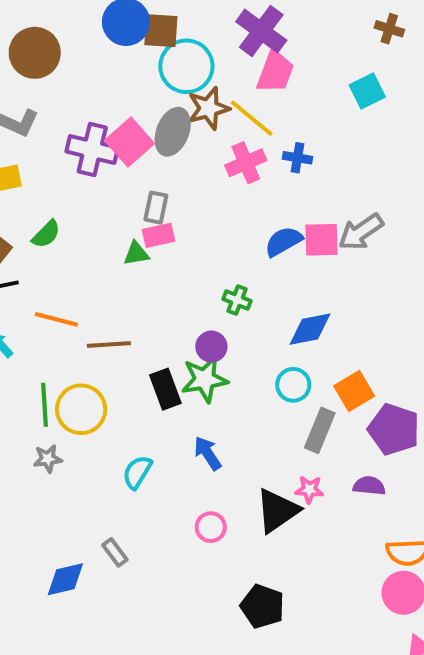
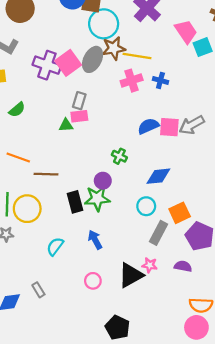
pink trapezoid: (275, 72) -> (186, 31), moved, turned -60
yellow line: (252, 118) -> (137, 56), turned -36

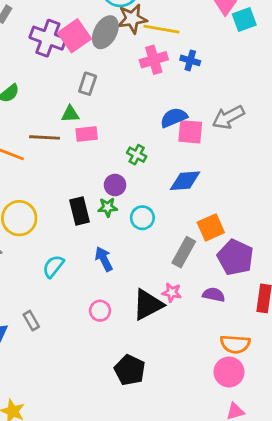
pink rectangle: (79, 116) -> (87, 134), moved
pink square: (169, 127) -> (190, 132), moved
brown line: (46, 174) -> (45, 137), moved
green star: (97, 199) -> (108, 207), size x0.6
cyan circle: (146, 206) -> (142, 218), moved

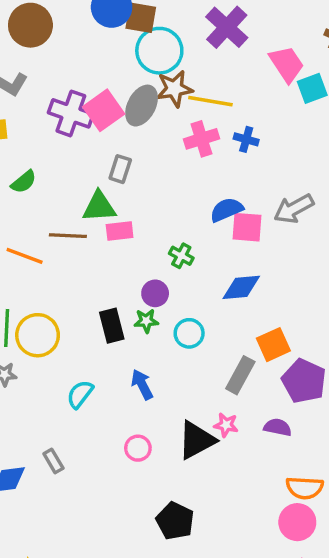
green triangle: (70, 114) -> (99, 207), size x1.5

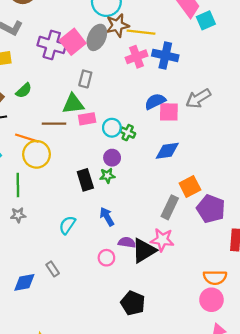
blue cross: (246, 139) -> (165, 55), size x1.6
cyan circle: (189, 333) -> (112, 128), moved
yellow circle: (38, 335) -> (36, 154), moved
pink star: (226, 425) -> (162, 240), size x1.5
purple semicircle: (278, 427) -> (127, 242), moved

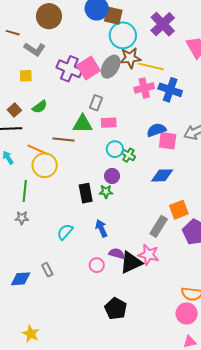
pink rectangle: (87, 119) -> (109, 123), moved

